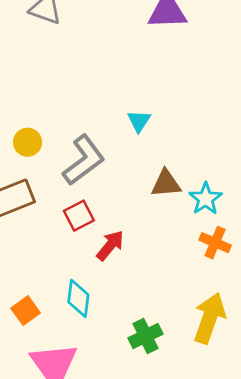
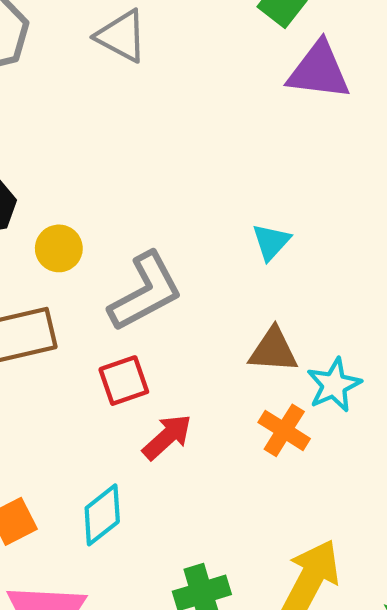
cyan triangle: (139, 121) -> (271, 242), moved
orange cross: (215, 243) -> (284, 430), moved
cyan diamond: (78, 298) -> (102, 515), turned 36

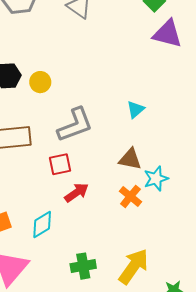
yellow circle: (59, 248) -> (40, 82), moved

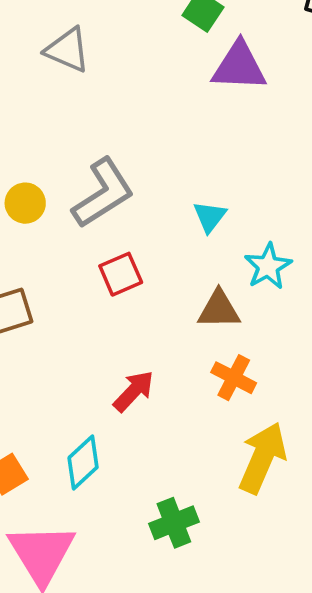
gray L-shape: (75, 125) -> (103, 193), moved
red square: (60, 164) -> (121, 274), moved
cyan star: (156, 179) -> (268, 266), moved
yellow arrow: (134, 266) -> (262, 458), moved

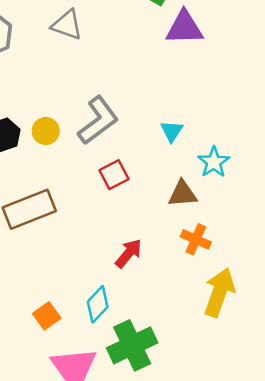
green cross: (174, 523) -> (132, 345), moved, size x1.5

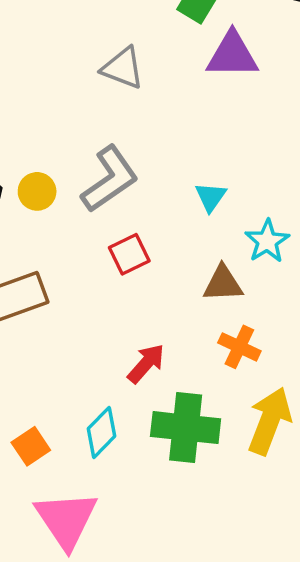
gray triangle: (67, 25) -> (123, 68), moved
green cross: (132, 345) -> (186, 428), moved, turned 30

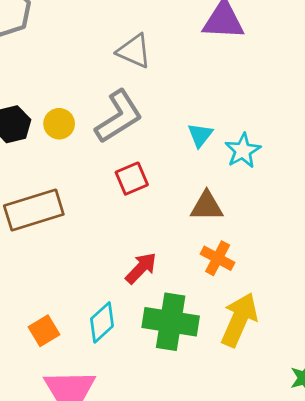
gray triangle: (123, 68) -> (134, 51), moved
cyan star: (267, 241) -> (243, 151), moved

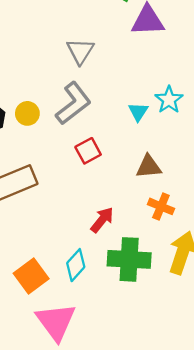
gray triangle: (134, 51) -> (80, 51), turned 44
cyan star: (243, 151) -> (169, 100), moved
orange square: (44, 331) -> (31, 276), size x1.4

